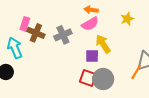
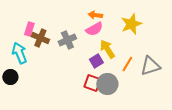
yellow star: (127, 19) -> (131, 24), size x1.5
purple square: (92, 56) -> (96, 61), turned -32
orange line: (136, 72) -> (127, 64), moved

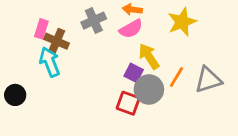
gray cross: (67, 40) -> (94, 21), moved
cyan arrow: (19, 53) -> (50, 62), moved
purple square: (96, 61) -> (134, 73), turned -32
gray circle: (107, 84) -> (149, 89), moved

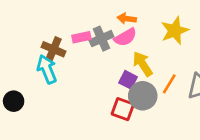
gray cross: (94, 21) -> (101, 39), moved
pink rectangle: (41, 29) -> (81, 37), moved, turned 60

